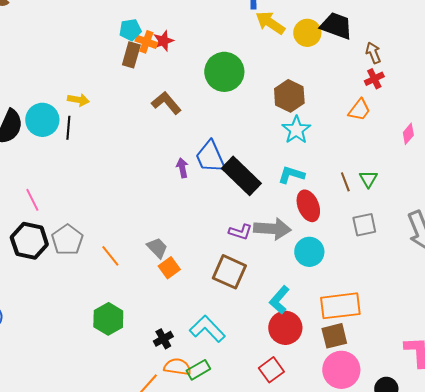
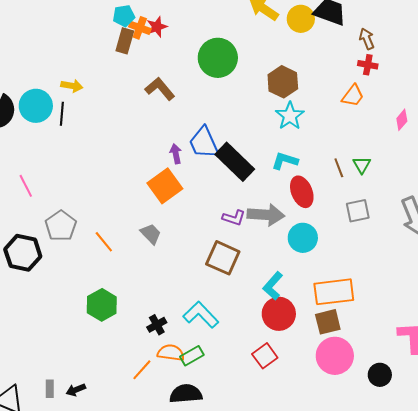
red cross: (374, 79) -> (368, 65), turned 36
black hexagon: (29, 241) -> (23, 253), moved
orange square: (169, 268) -> (165, 186), moved, size x1.6

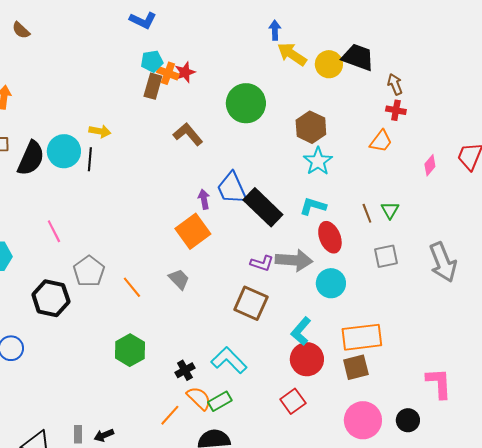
orange semicircle: (171, 353) -> (199, 398), turned 36
pink circle: (335, 356) -> (363, 420), moved

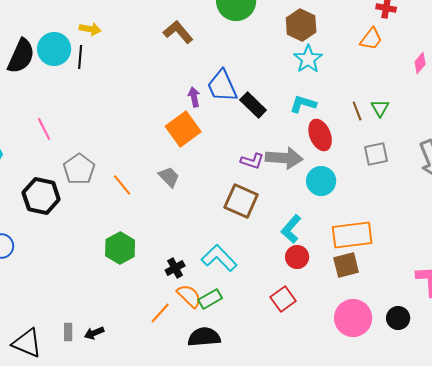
black rectangle: (263, 207) -> (253, 105), size x0.7
red circle: (307, 359) -> (297, 257), size x0.7

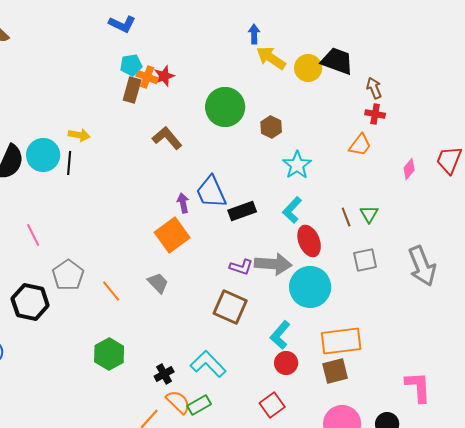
brown hexagon: (301, 25) -> (271, 127), moved, size x0.7
cyan L-shape: (303, 104) -> (292, 210), turned -64
black rectangle: (253, 105) -> (242, 211), turned -64
cyan circle: (321, 181) -> (310, 287), size x1.4

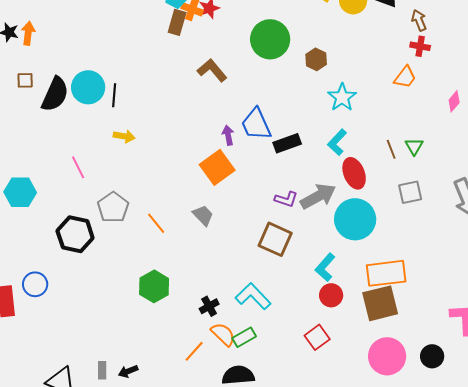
yellow arrow: (79, 135) -> (124, 136), moved
gray arrow: (273, 264) -> (318, 196), turned -33
brown square: (335, 371) -> (380, 303), size x1.4

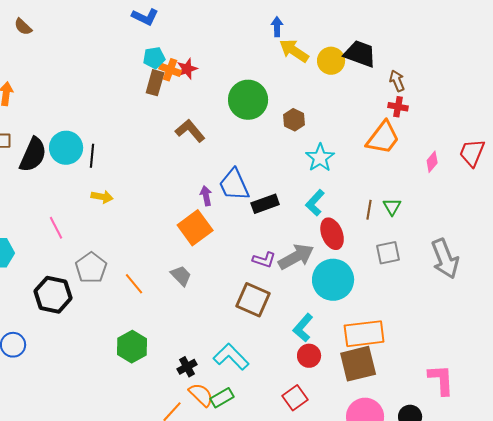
orange trapezoid: (405, 77) -> (383, 138), size x1.5
brown line: (391, 149) -> (369, 210), turned 30

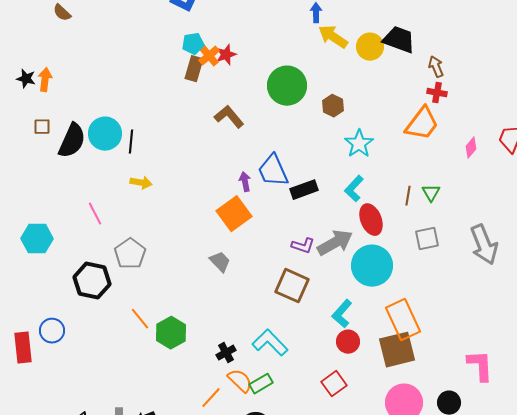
orange cross: (170, 70) -> (209, 56), turned 30
orange line: (134, 284) -> (140, 319), moved
orange rectangle: (364, 334) -> (403, 320), turned 72

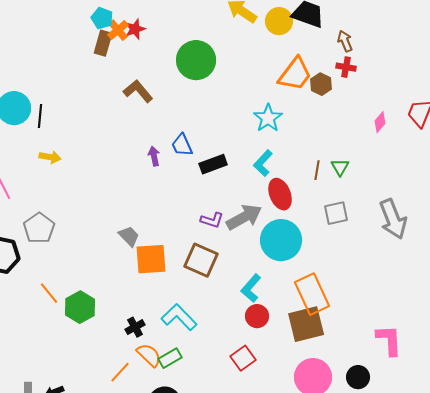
cyan pentagon: (193, 44) -> (102, 18), turned 30
brown hexagon: (333, 106) -> (321, 84), moved
orange trapezoid: (422, 124) -> (295, 74), moved
blue trapezoid: (273, 171) -> (182, 145), size x0.7
orange square: (234, 214) -> (151, 259), moved, turned 32

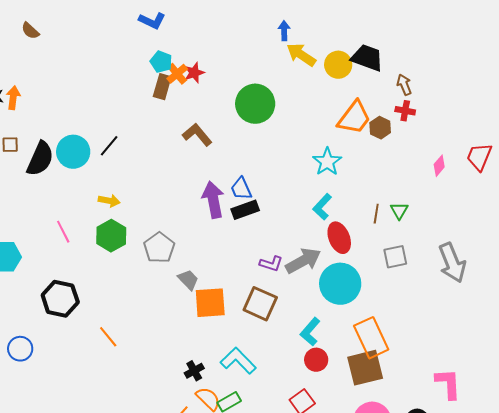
black line: (40, 116) -> (109, 146), moved, turned 35
purple arrow: (154, 156) -> (213, 200), size x1.8
black rectangle: (213, 164) -> (245, 210), moved
gray pentagon: (39, 228) -> (159, 248), moved
green hexagon: (80, 307) -> (111, 236), moved

